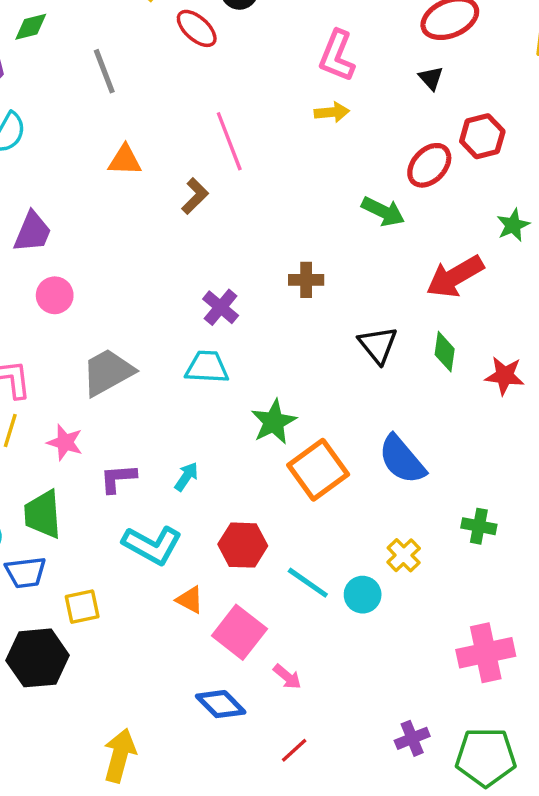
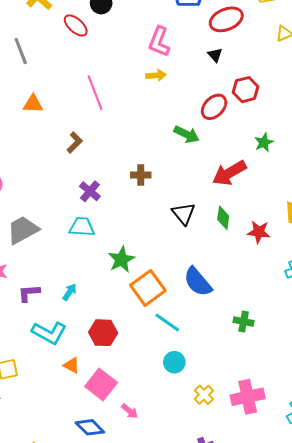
brown L-shape: (195, 196) -> (75, 142), moved
yellow cross: (404, 555) -> (204, 395), moved
cyan line: (308, 583) -> (167, 323), moved

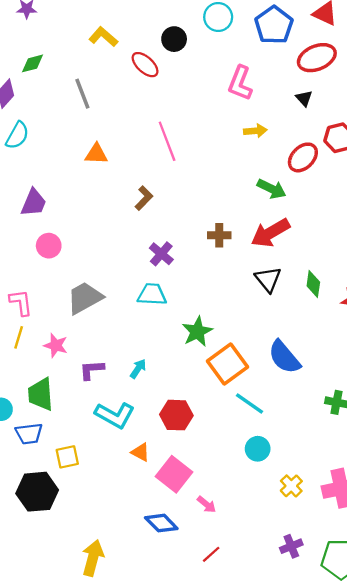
yellow arrow: (156, 75) -> (255, 131), moved
red arrow: (229, 173) -> (270, 233), moved

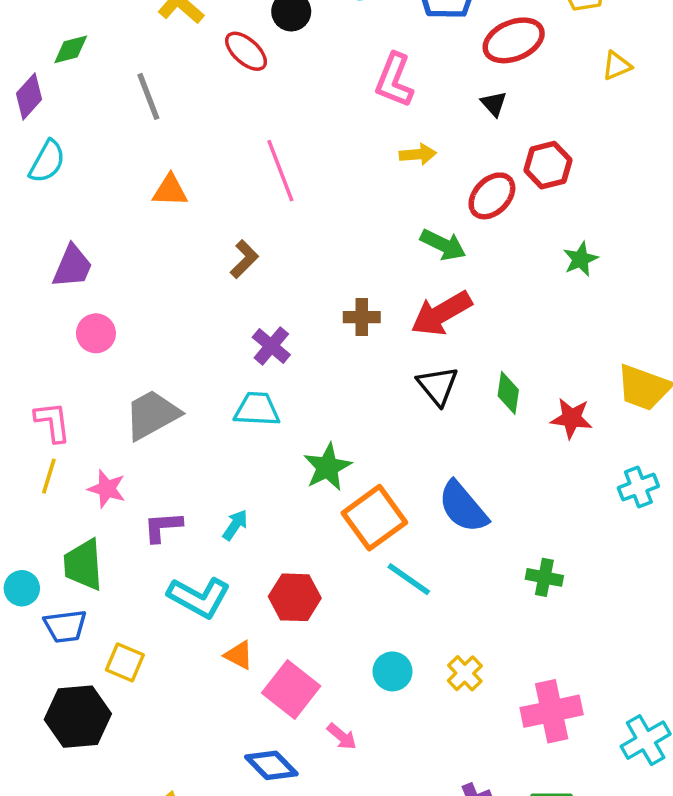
cyan circle: (258, 449) -> (392, 671), moved
yellow square: (67, 457) -> (125, 662), turned 35
yellow cross: (291, 486) -> (465, 673), moved

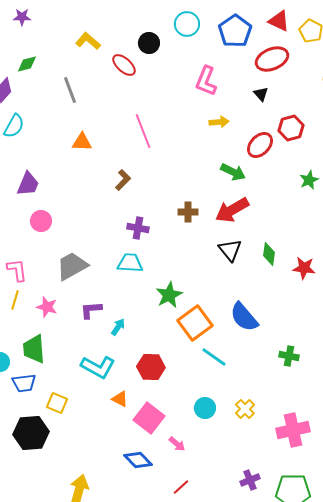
purple cross: (271, 346) -> (138, 228), turned -30
purple L-shape: (163, 527) -> (91, 310), moved

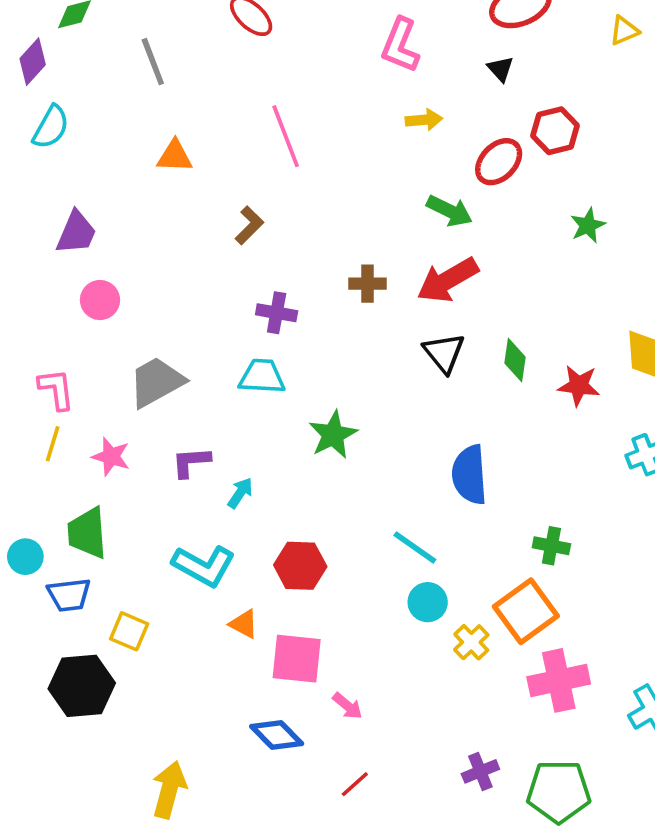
blue semicircle: (244, 317) -> (469, 475), turned 36
orange square: (195, 323) -> (526, 611), moved
cyan circle: (205, 408) -> (428, 602), moved
pink square: (149, 418) -> (297, 659), turned -32

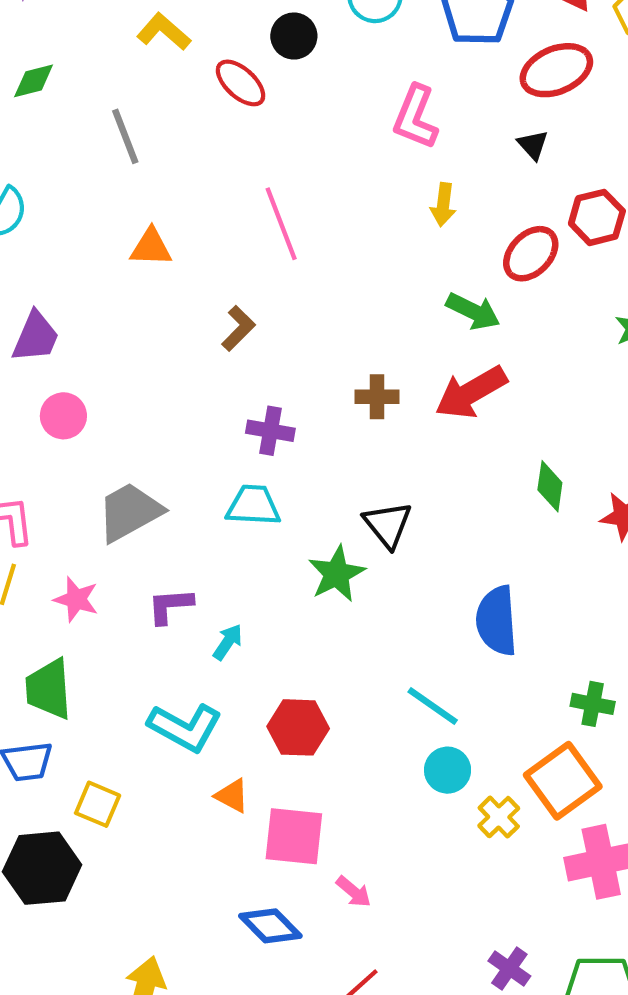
yellow arrow: (424, 120) -> (443, 205), turned 102
black triangle: (444, 353) -> (388, 525), moved
purple cross: (480, 771) -> (509, 969), turned -33

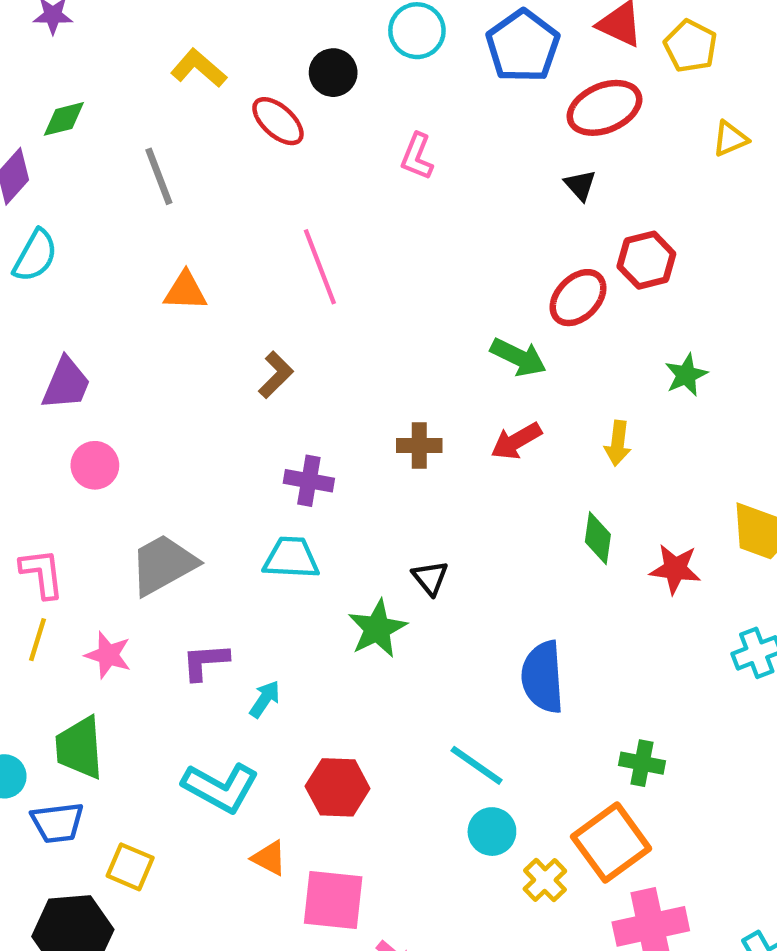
pink L-shape: (416, 117) -> (417, 156), moved, size x0.7
yellow arrow: (443, 205) -> (618, 443), moved
red arrow: (471, 392) -> (516, 441), size x0.7
black triangle: (388, 525) -> (430, 578), size x0.7

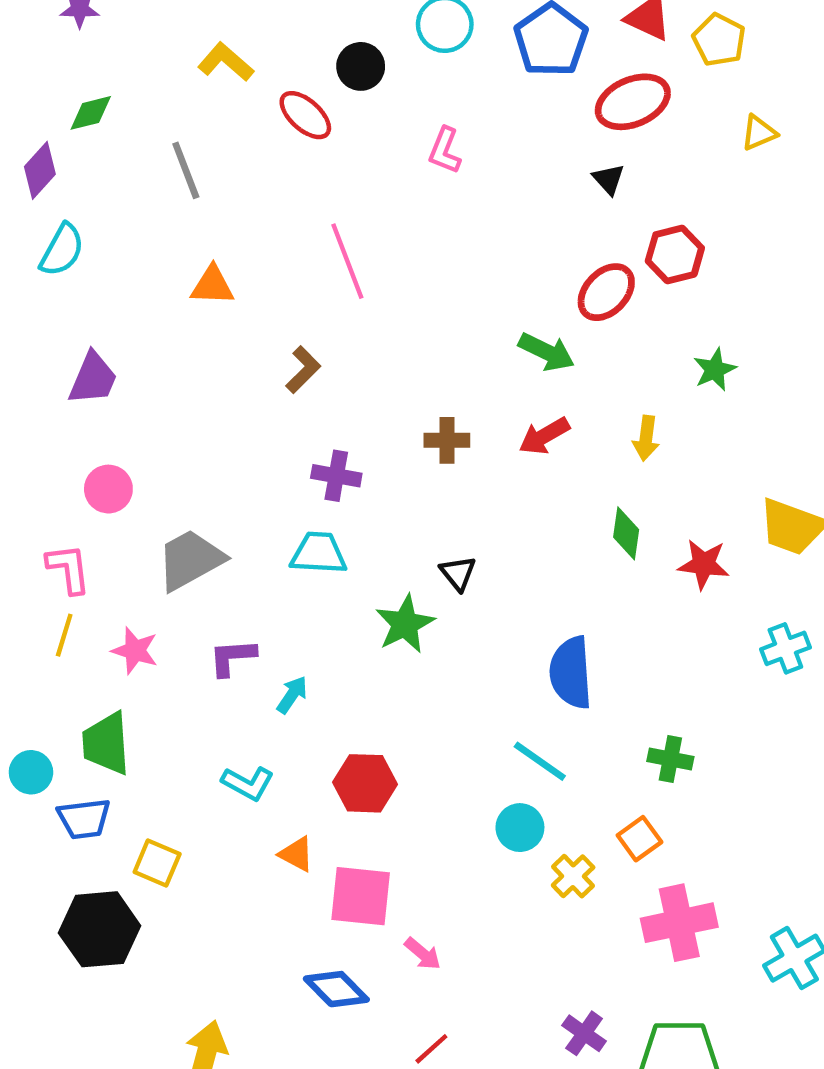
pink circle: (95, 465) -> (108, 489), moved
cyan line: (477, 765) -> (540, 761), moved
cyan L-shape: (221, 787) -> (248, 783), size x0.7
orange square: (611, 843) -> (639, 839), size x0.6

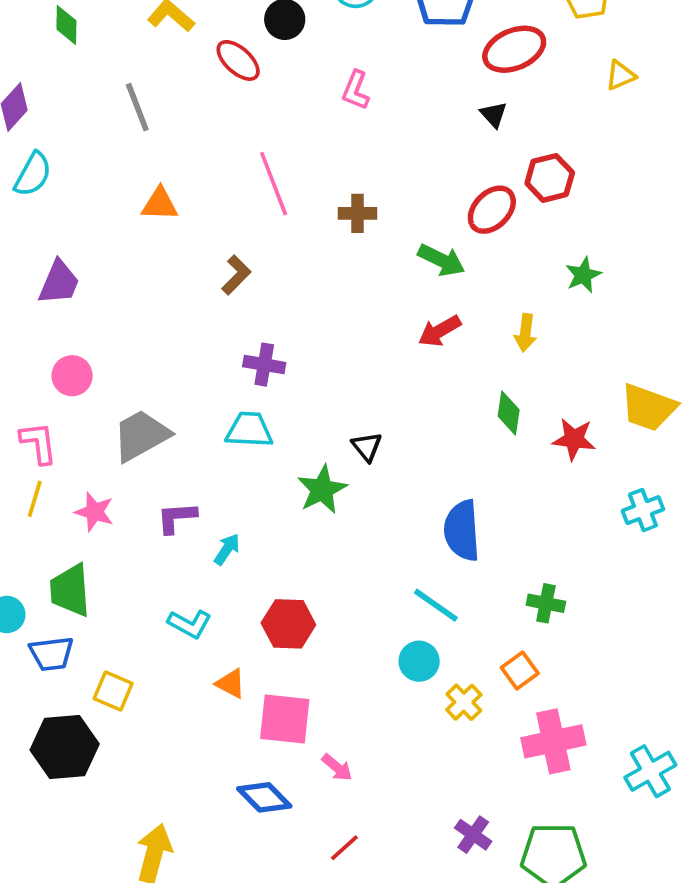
green diamond: (91, 113) -> (66, 25), moved, turned -75
brown cross: (447, 440) -> (357, 213), moved

